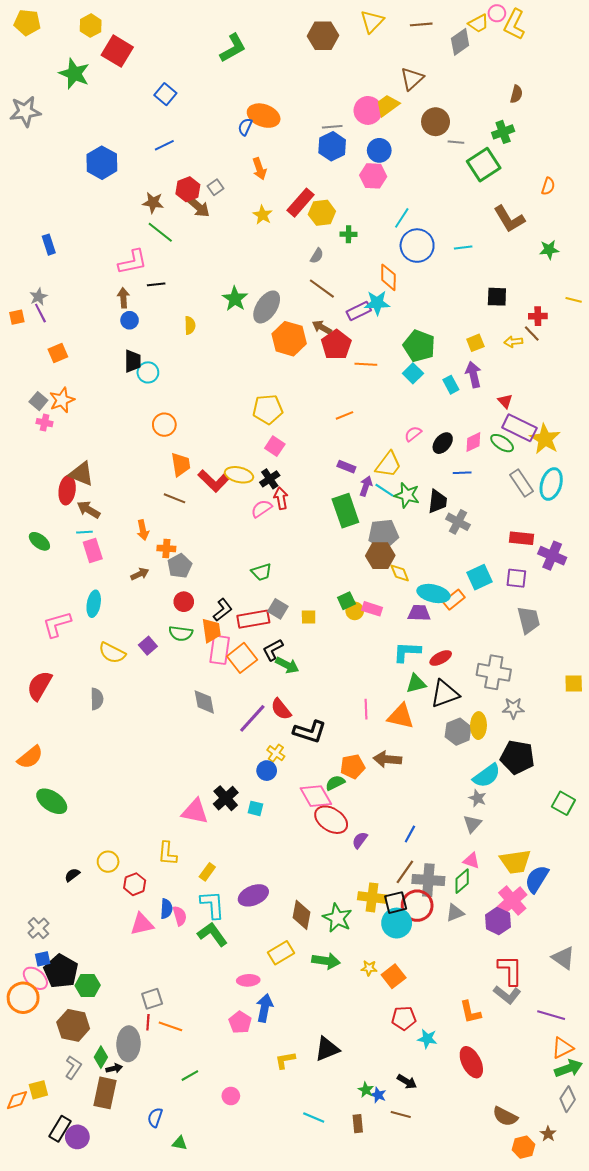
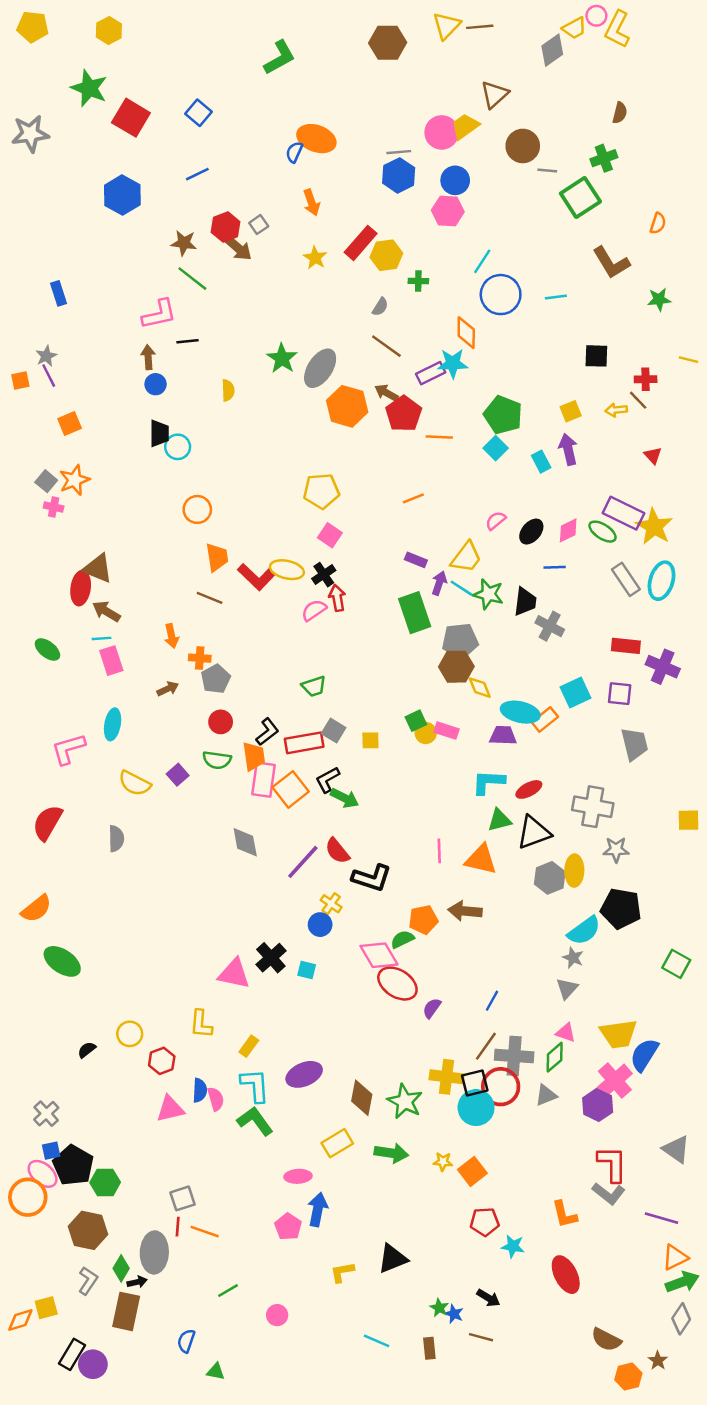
brown line: (421, 24) -> (480, 27), moved
red square: (117, 51) -> (131, 118), moved
red triangle: (505, 401) -> (653, 455), moved

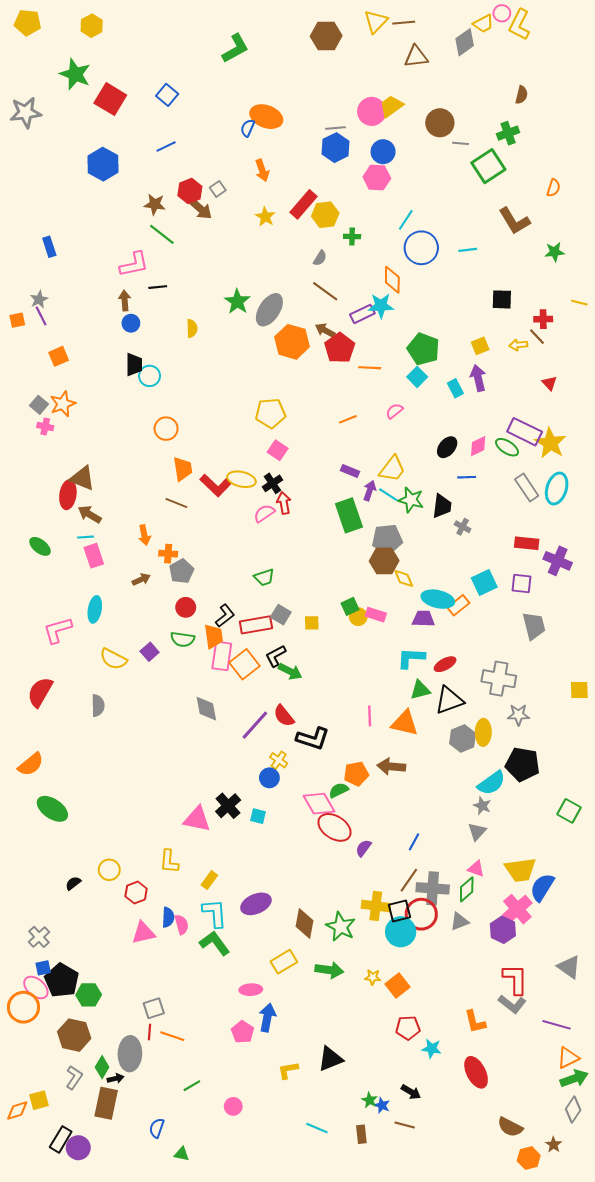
brown triangle: (494, 94) -> (416, 57), moved, turned 35
pink semicircle: (496, 521) -> (394, 411), moved
gray cross: (550, 626) -> (463, 527), size x0.7

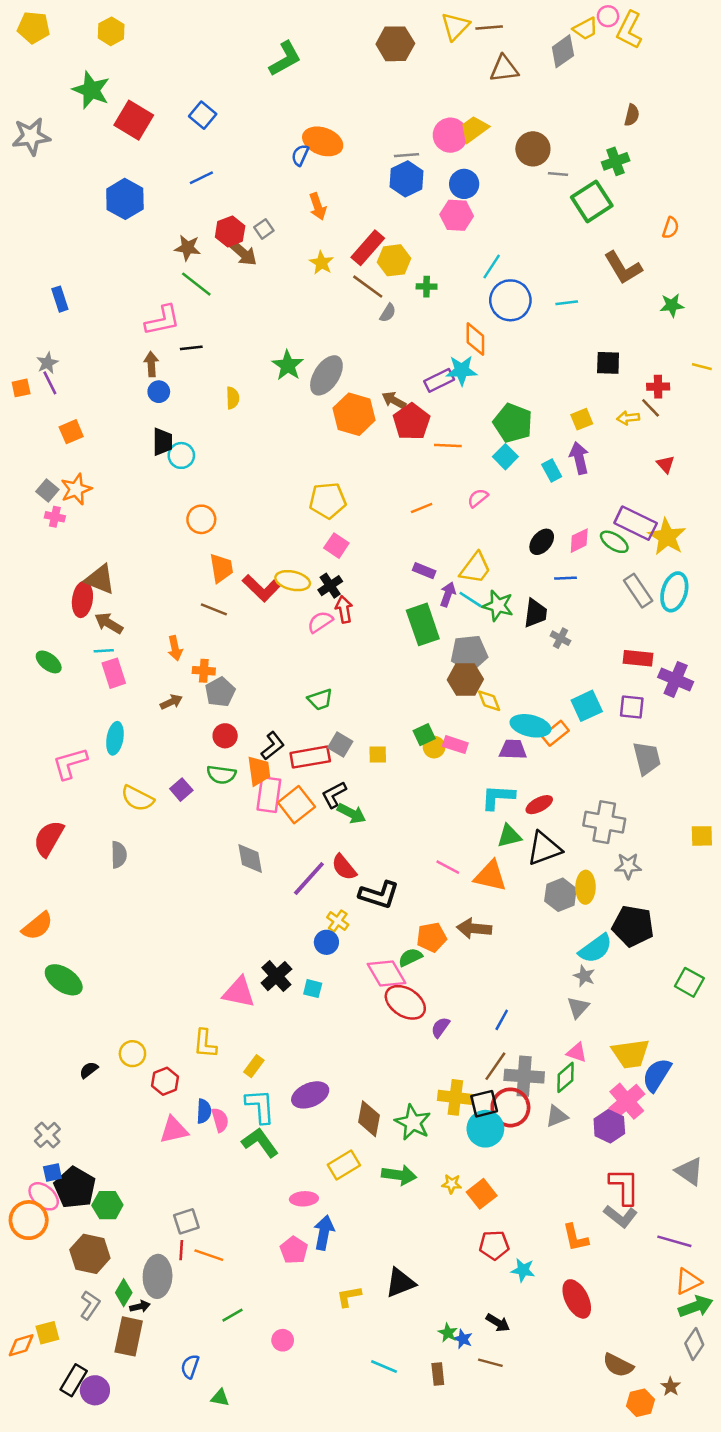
brown line: (325, 291) -> (368, 287), moved
pink line: (370, 716) -> (448, 867), turned -60

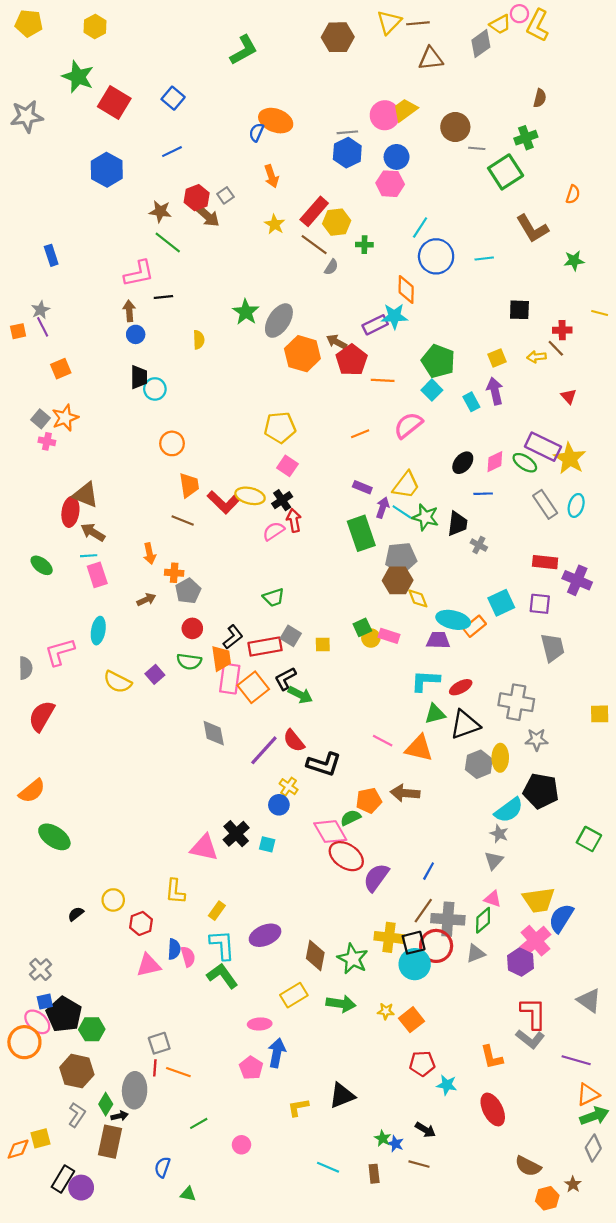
pink semicircle: (478, 498) -> (408, 425), size x1.6
cyan ellipse: (674, 592) -> (576, 505), size x0.7
gray semicircle: (119, 855) -> (26, 668), moved
purple semicircle: (440, 1027) -> (376, 878), size x1.6

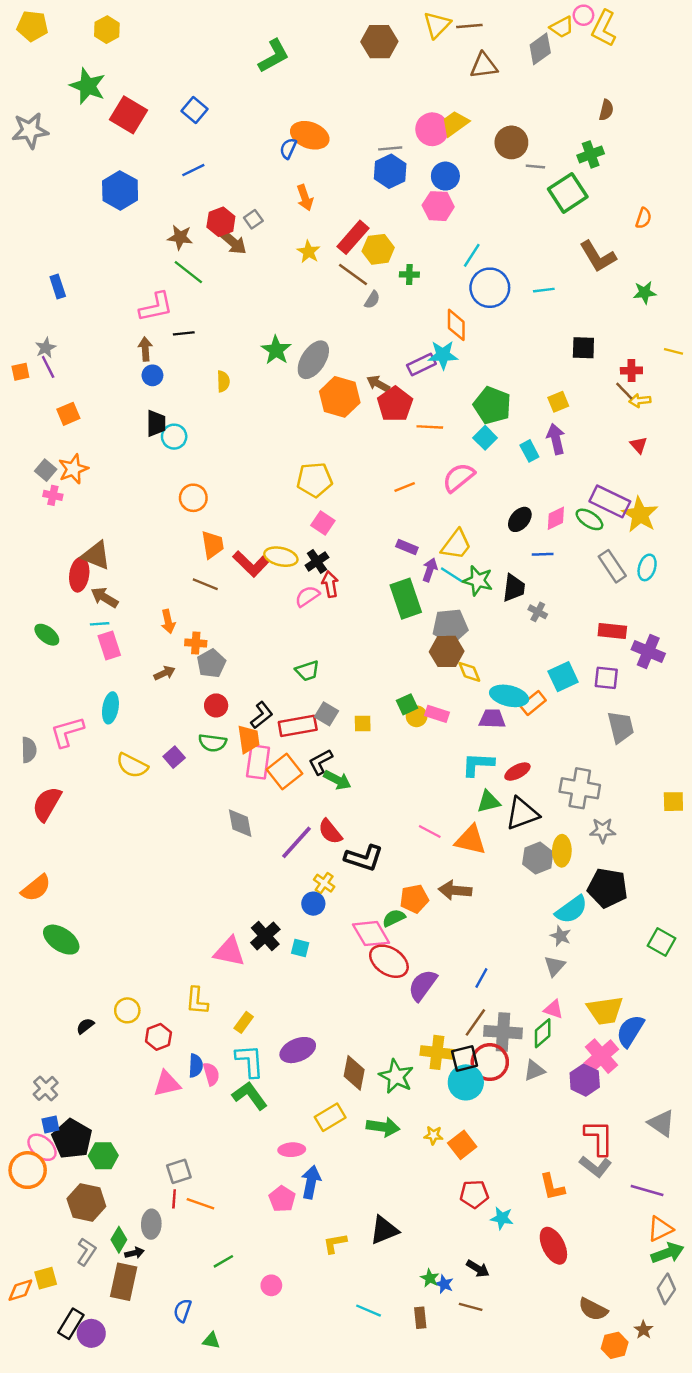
yellow arrow: (537, 357) -> (640, 401), moved
gray ellipse: (135, 1090) -> (151, 1224), size x0.7

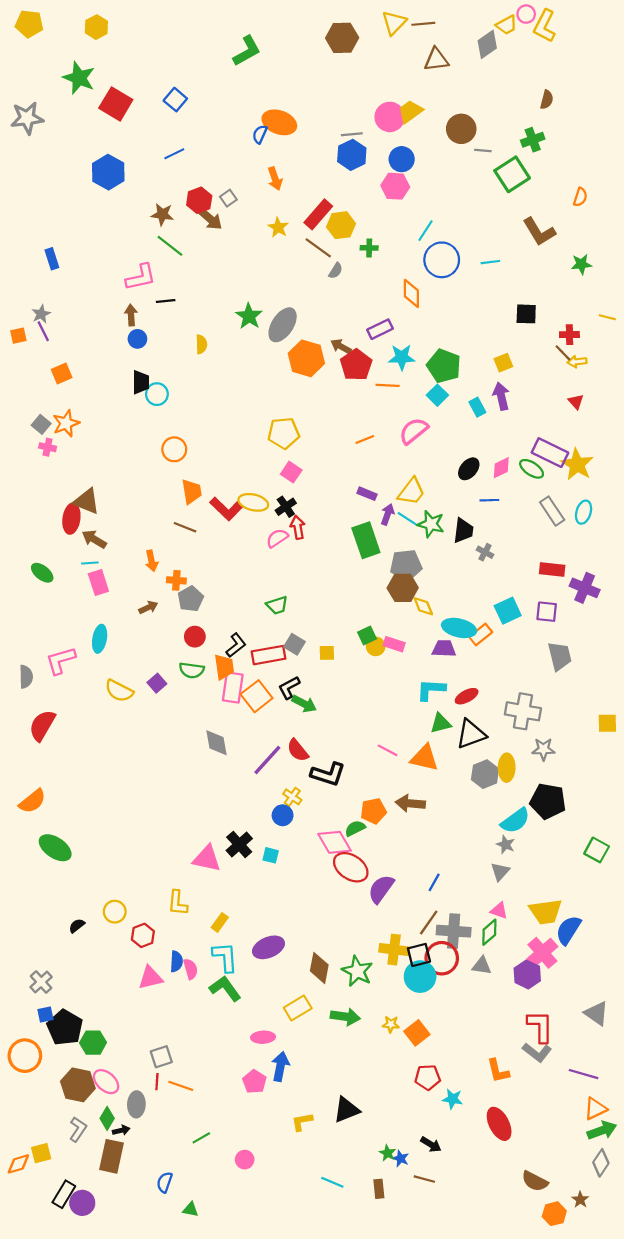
cyan star: (443, 355) -> (402, 357), moved
gray triangle: (534, 1070) -> (482, 966), turned 30
pink ellipse: (42, 1147) -> (106, 1082), moved

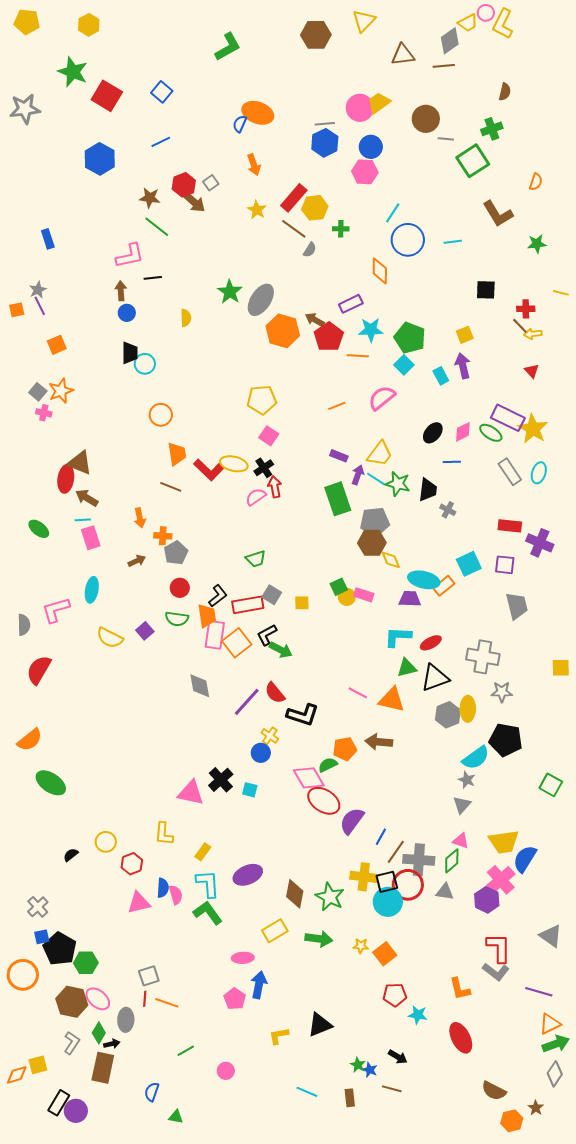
brown line: (423, 24) -> (444, 66), moved
blue line: (434, 882) -> (381, 837), moved

